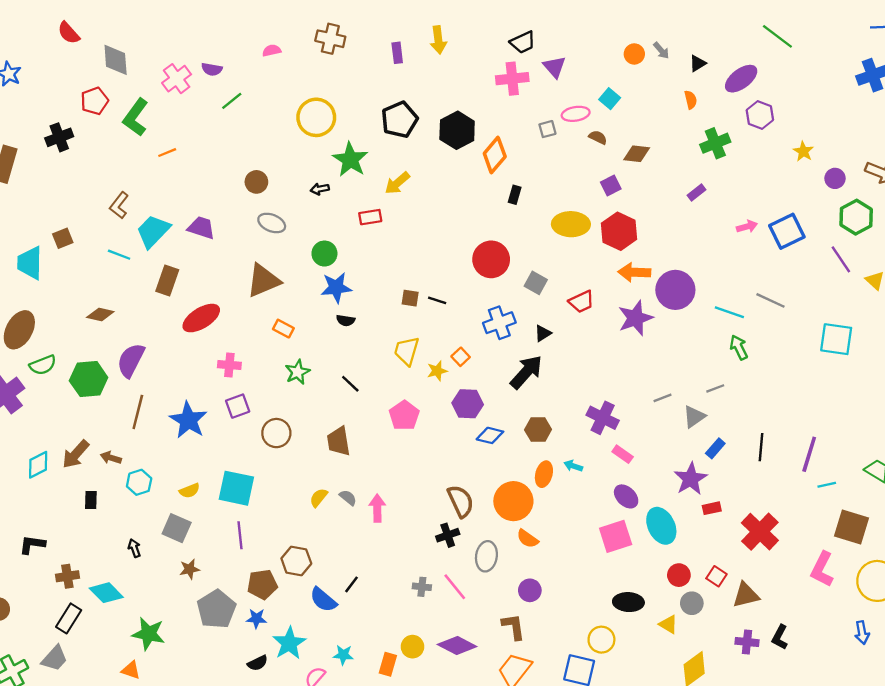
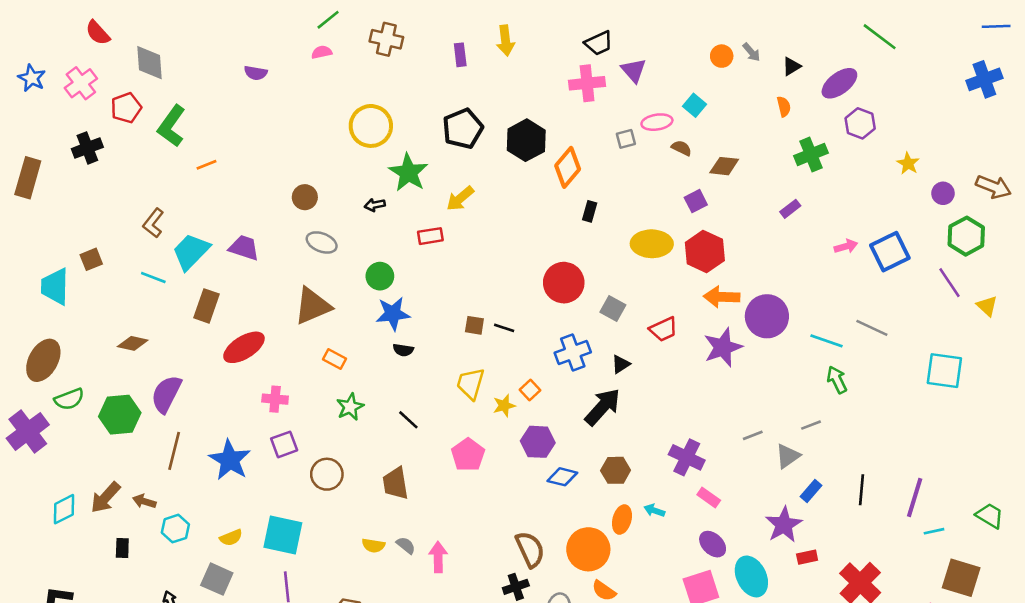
pink cross: (177, 79) -> (81, 83), moved
green line: (232, 101) -> (328, 20), moved
yellow semicircle: (319, 498) -> (373, 545), turned -120

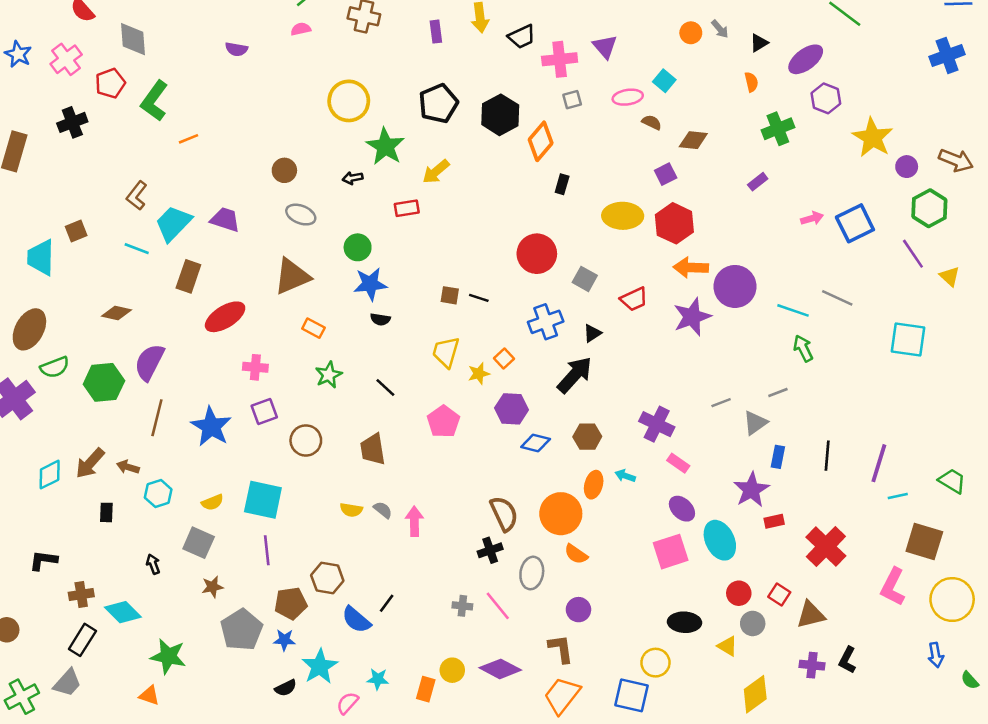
black trapezoid: (599, 43) -> (522, 37), moved
gray square: (626, 139) -> (572, 100), moved
yellow star: (908, 164) -> (873, 138), size x1.8
blue rectangle: (811, 491) -> (778, 457), turned -30

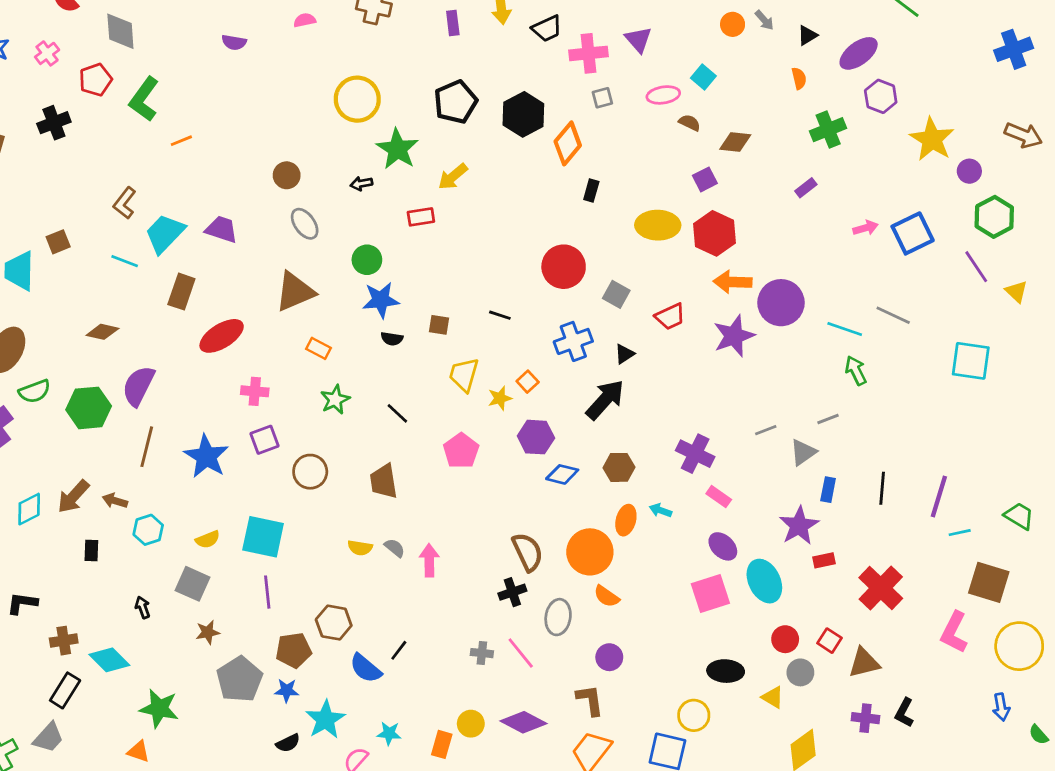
pink cross: (66, 59) -> (47, 53), size x0.7
brown arrow: (956, 160) -> (1023, 135), moved
gray ellipse: (301, 215) -> (305, 224), turned 32
brown square: (450, 295) -> (439, 325), moved

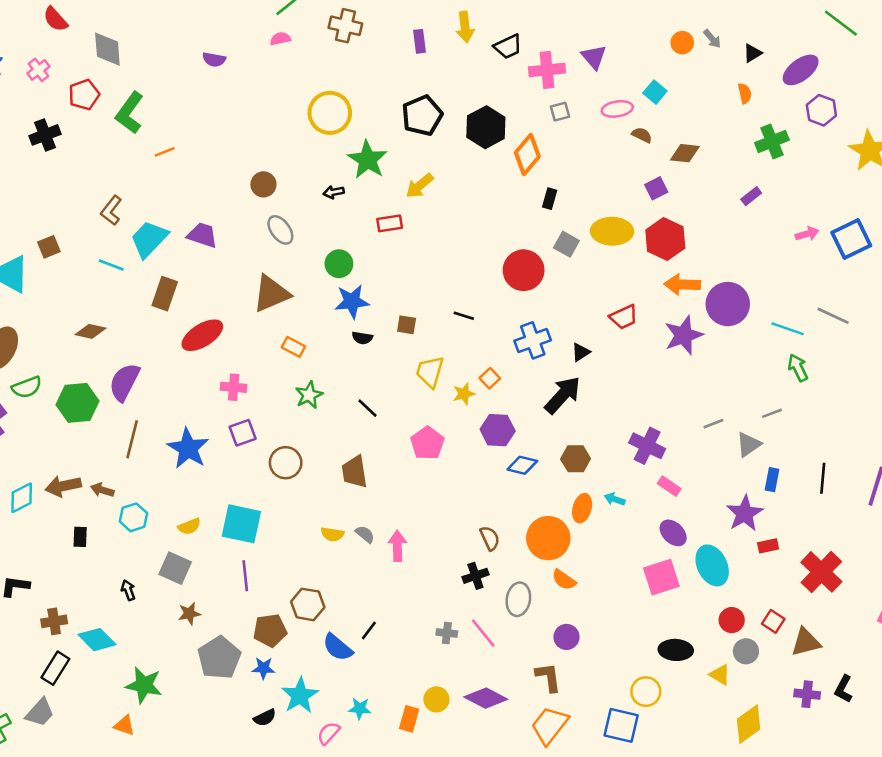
gray square: (616, 294) -> (566, 244), moved
brown arrow: (73, 497) -> (63, 486), turned 36
brown semicircle: (528, 552) -> (490, 538), size x0.7

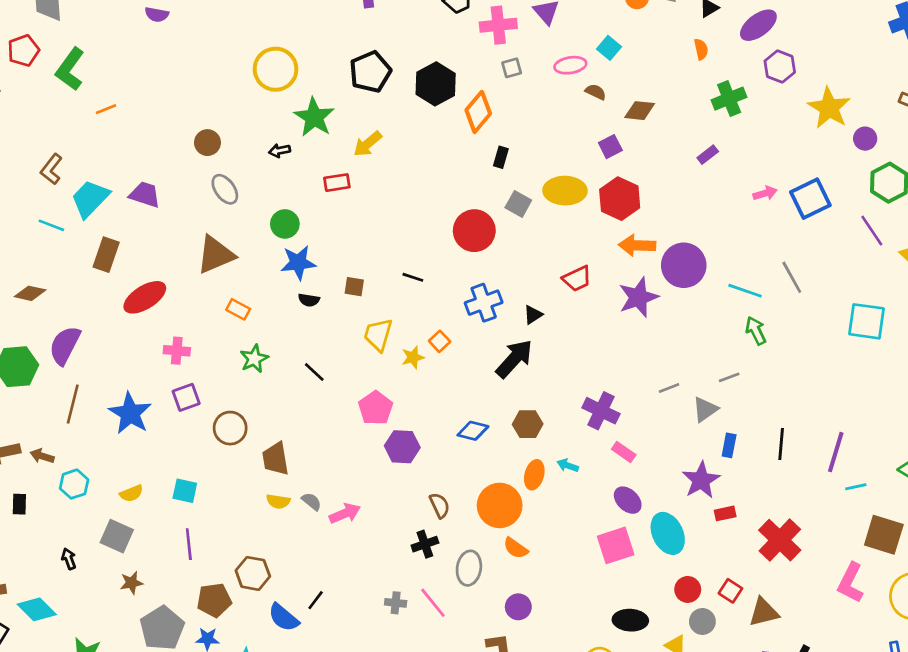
gray line: (833, 316) -> (792, 277), turned 36
purple hexagon: (498, 430) -> (402, 447), moved
brown trapezoid: (355, 472) -> (276, 459), moved
cyan square: (241, 524) -> (185, 491), size x0.6
pink arrow: (397, 546) -> (345, 513), turned 68

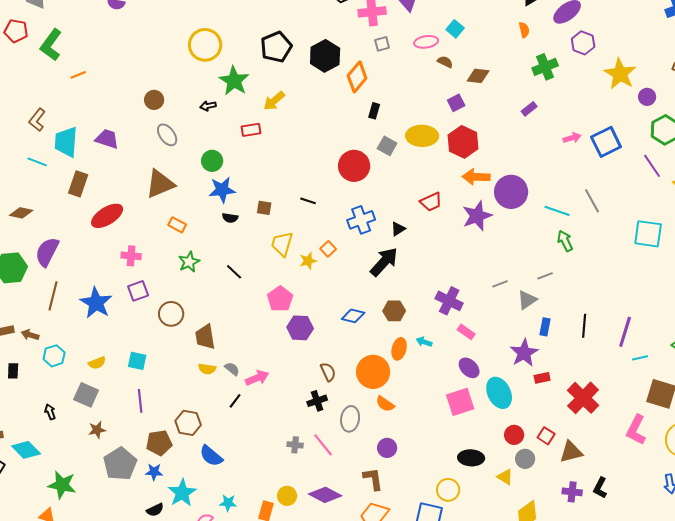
red pentagon: (23, 51) -> (16, 31), turned 30
cyan trapezoid: (90, 199) -> (66, 142), turned -40
black line: (316, 600) -> (235, 401), moved

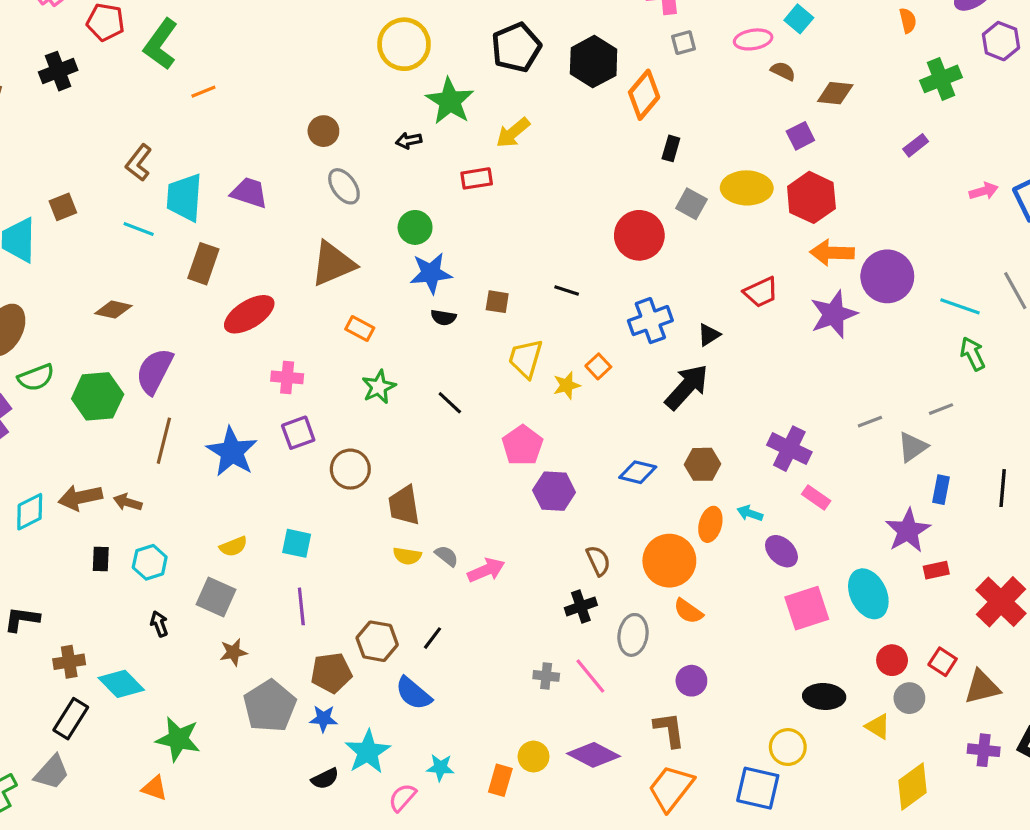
cyan hexagon: (54, 356) -> (150, 562), moved
purple ellipse: (469, 368) -> (781, 551), moved
black line: (235, 401) -> (432, 638), moved

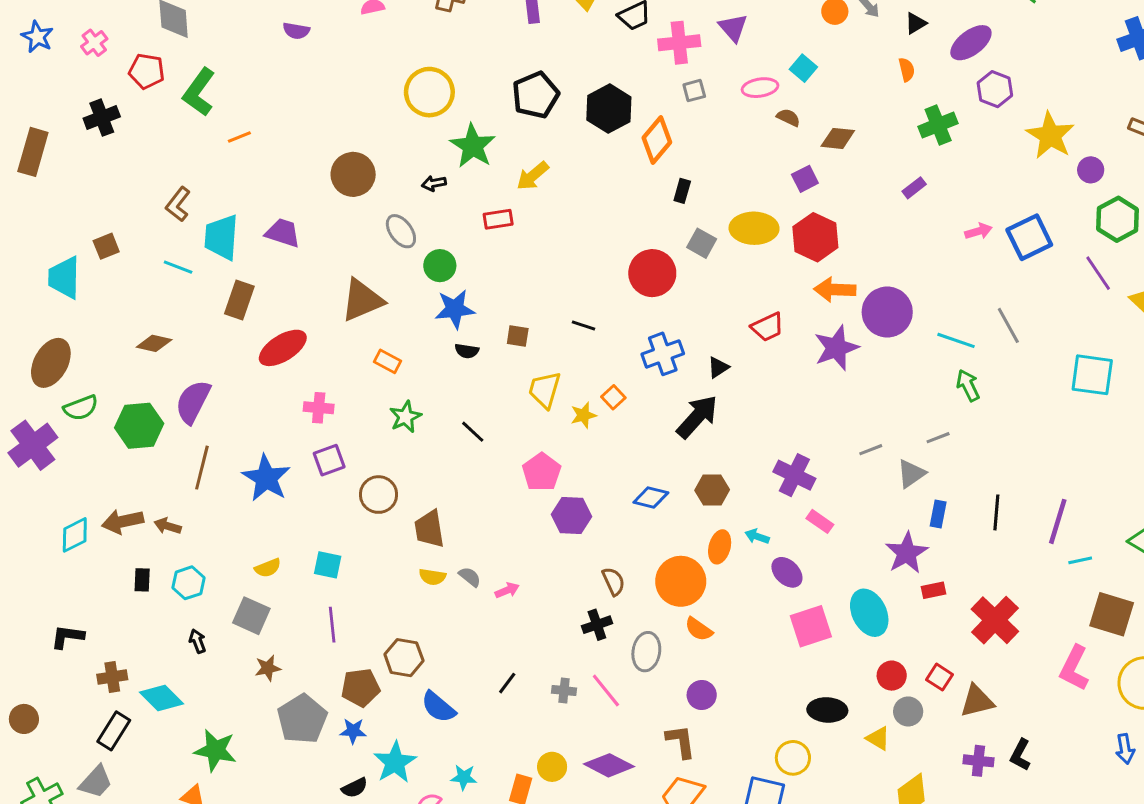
brown circle: (323, 131) -> (353, 174), size x1.5
gray ellipse: (344, 186) -> (401, 231), moved
pink arrow: (486, 570) -> (507, 590), size x0.7
black line: (432, 638) -> (507, 683), moved

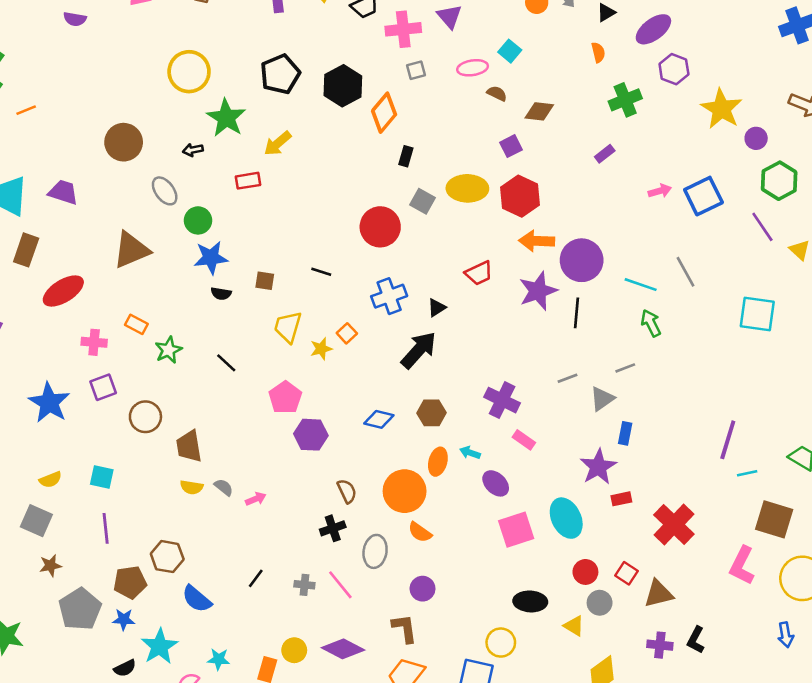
orange rectangle: (387, 361) -> (136, 324), moved
black line: (996, 512) -> (576, 313), moved

